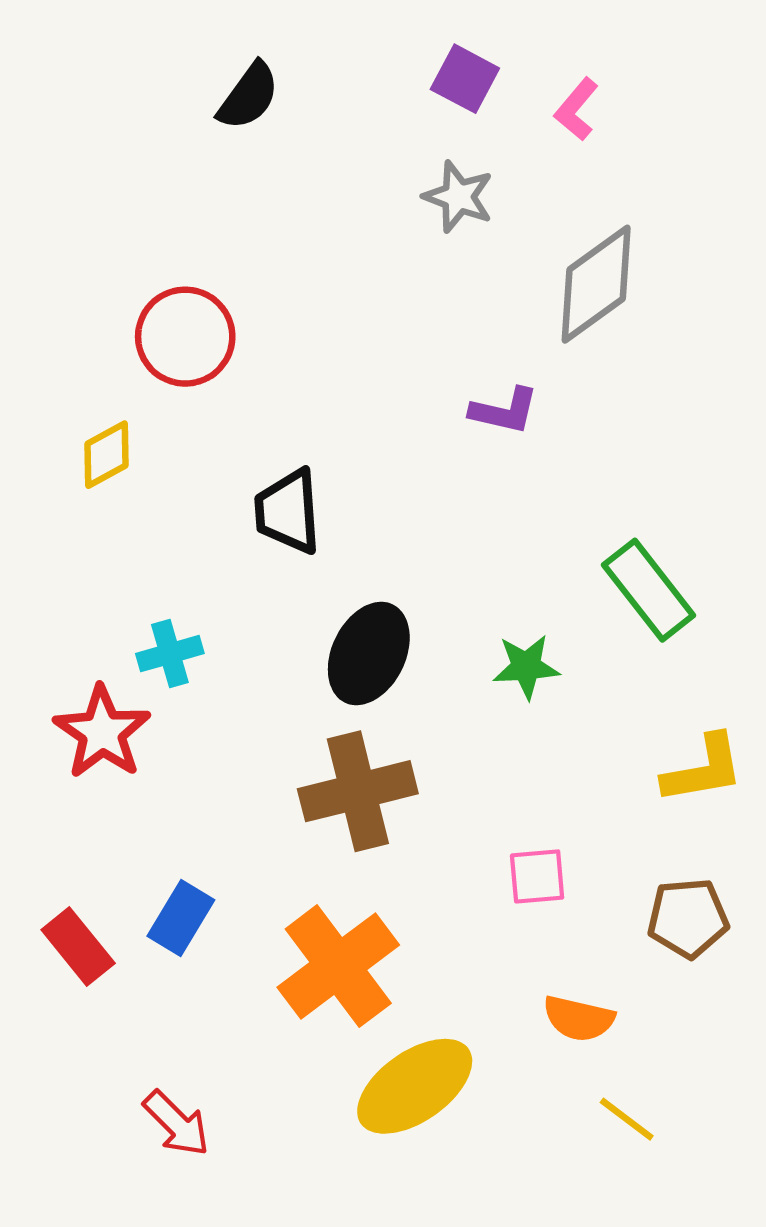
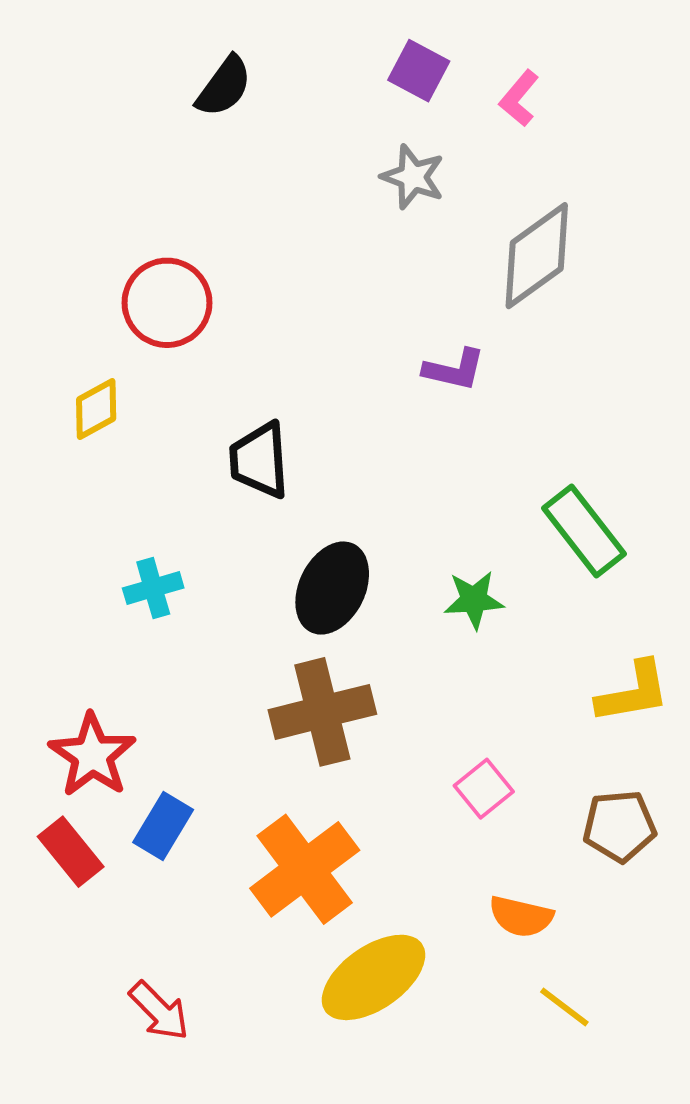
red star: (102, 732) -> (92, 755), moved
pink square: (537, 876) -> (484, 789), turned -34

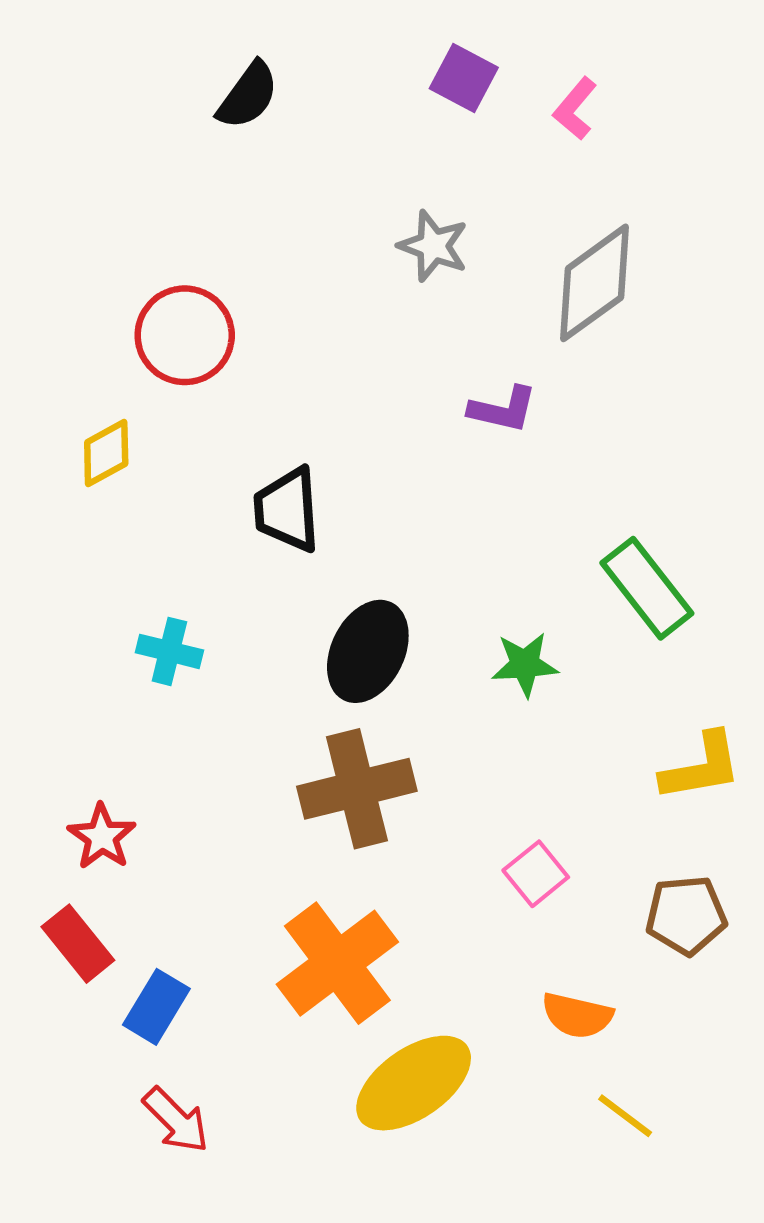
gray star: (413, 177) -> (433, 246), moved
cyan cross: (153, 588) -> (169, 651), turned 30
red star: (92, 755) -> (102, 837), size x0.7
blue rectangle: (163, 826) -> (156, 1007), moved

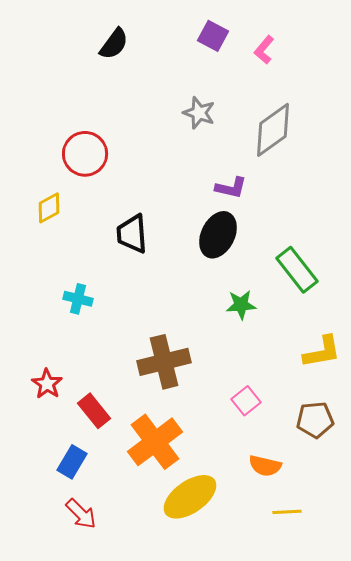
black ellipse: (368, 651) -> (218, 235), moved
red rectangle: (78, 944) -> (94, 411), moved
yellow line: (625, 1116) -> (287, 512), turned -40

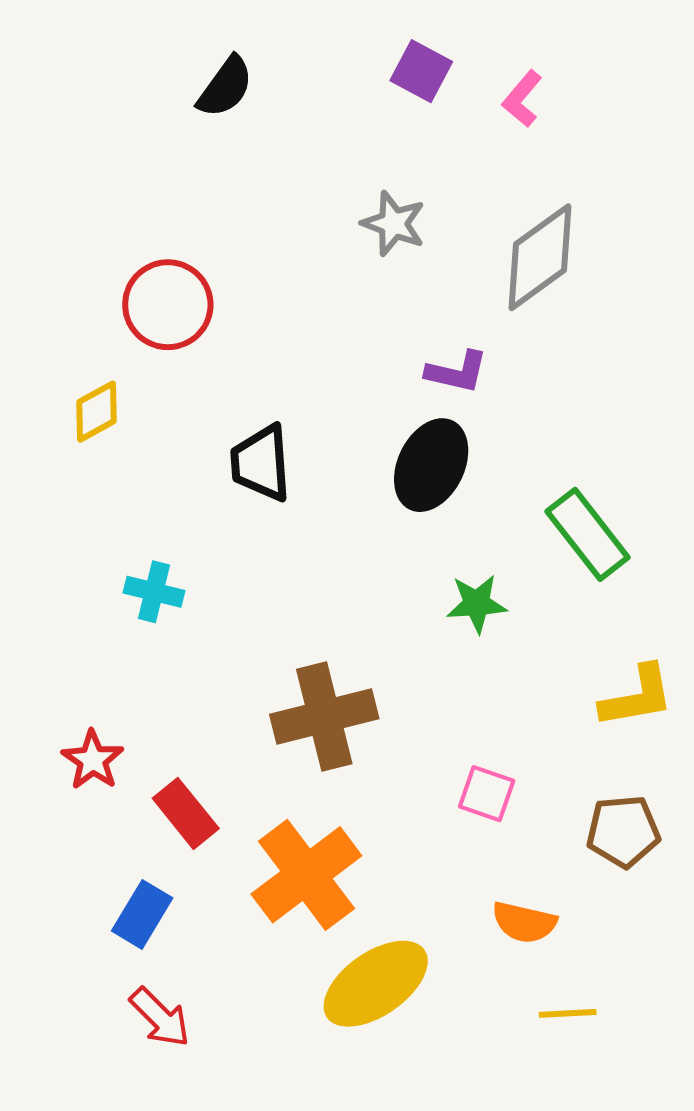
pink square: (246, 401) -> (487, 794), turned -32

